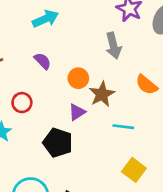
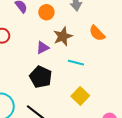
orange circle: (78, 78) -> (46, 12), moved
black pentagon: (58, 143) -> (41, 77), moved

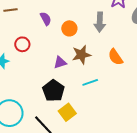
cyan line: (76, 63) -> (90, 82), turned -42
yellow square: (80, 96) -> (67, 112), moved

